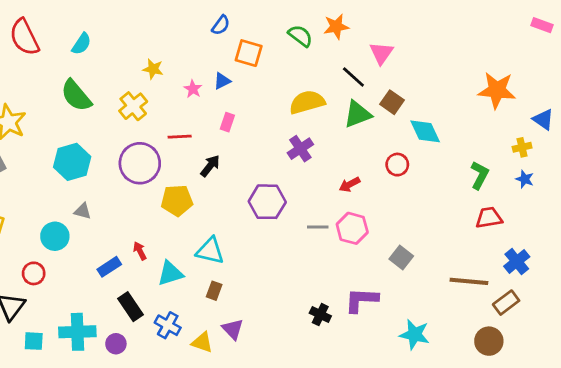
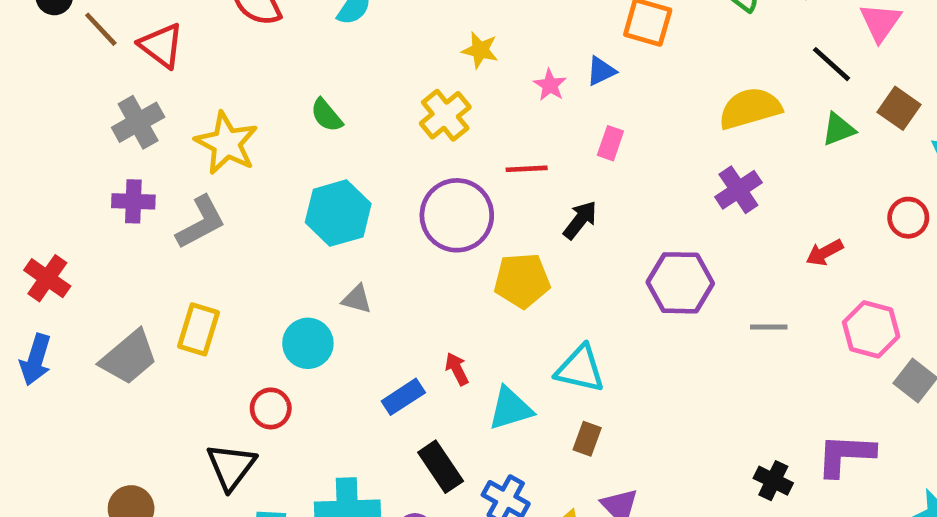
green semicircle: (76, 96) -> (327, 115), moved, size x0.6
green triangle: (357, 114) -> (838, 129), size x0.7
pink hexagon: (352, 228) -> (871, 329), moved

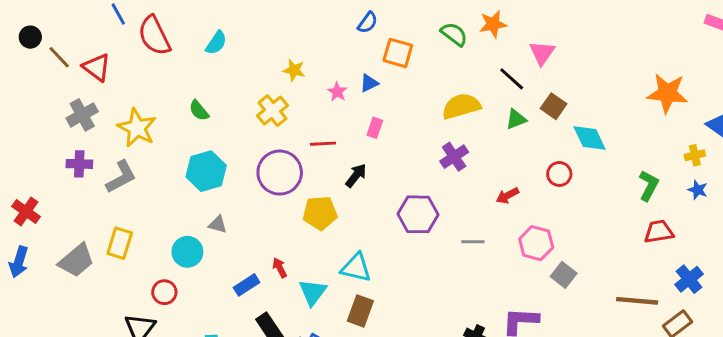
cyan triangle: (510, 408) -> (313, 292), turned -36
brown rectangle: (587, 439) -> (360, 311), size x1.5

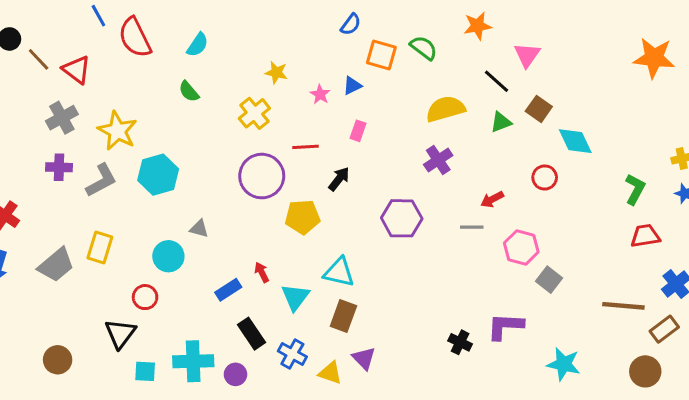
green semicircle: (454, 34) -> (424, 48), moved
orange star: (667, 93) -> (654, 58), moved
green semicircle: (199, 111) -> (189, 91), moved
cyan hexagon: (206, 171) -> (158, 175), moved
gray line: (473, 242) -> (472, 227), moved

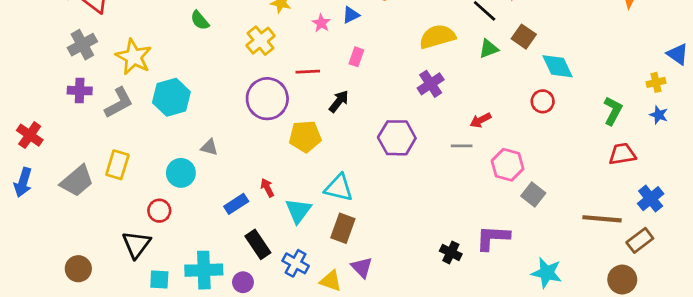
red circle: (545, 177) -> (543, 101), moved

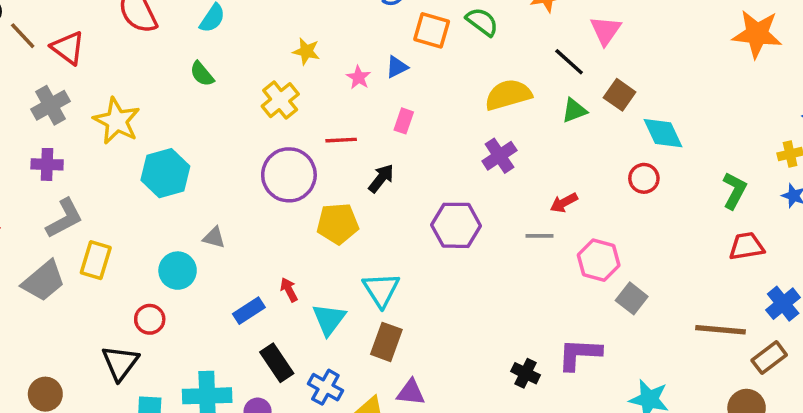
gray L-shape: (119, 103) -> (64, 218), moved
cyan triangle: (339, 188) -> (381, 290), turned 44
purple triangle: (362, 267) -> (411, 392), turned -40

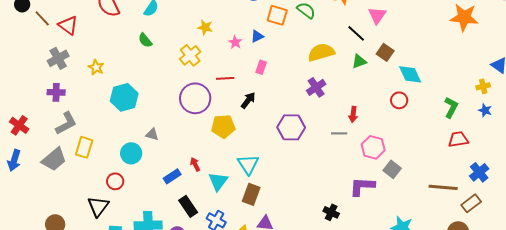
yellow star: (117, 121) -> (96, 67), size x0.6
red arrow: (564, 203) -> (353, 114), turned -56
purple L-shape: (580, 354) -> (362, 186), moved

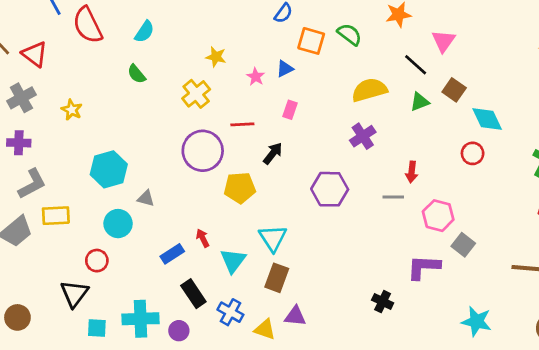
cyan hexagon: (124, 97) -> (109, 169), moved
yellow rectangle: (84, 147) -> (56, 216), turned 70

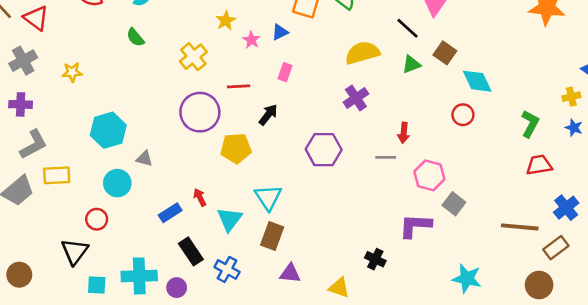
yellow star: (216, 57) -> (226, 21), moved, turned 30
yellow star: (72, 110) -> (72, 72), turned -30
yellow triangle: (265, 329) -> (339, 288), moved

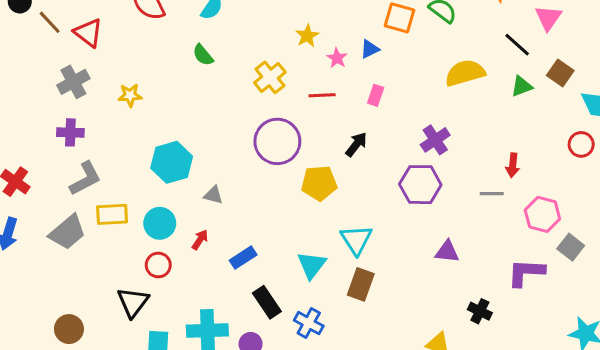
red line: (239, 86) -> (322, 95), moved
purple cross: (356, 98) -> (435, 140), moved
cyan circle: (117, 183) -> (160, 223), moved
red arrow: (200, 197) -> (200, 240), moved, turned 60
purple triangle: (290, 273) -> (447, 252), moved

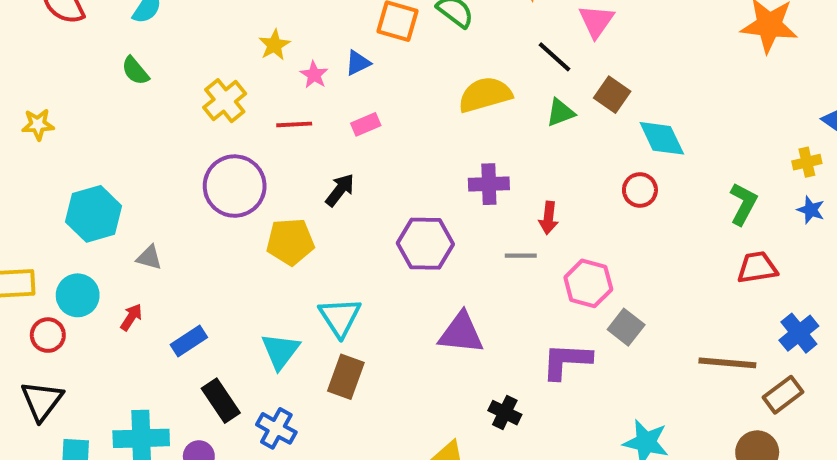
pink rectangle: (376, 95) -> (366, 124), turned 48
purple cross: (435, 140) -> (489, 184), moved, turned 32
purple triangle: (447, 252) -> (461, 333), size x1.4
red circle: (158, 265) -> (48, 335), moved

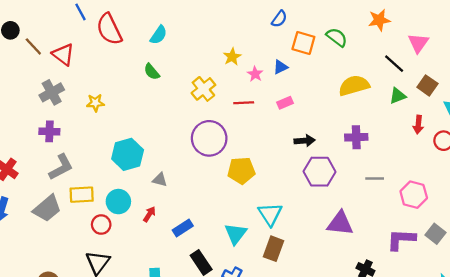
black arrow: (340, 190) -> (305, 141), moved, turned 48
red arrow: (549, 218) -> (418, 125), moved
gray square: (626, 327) -> (436, 234), moved

